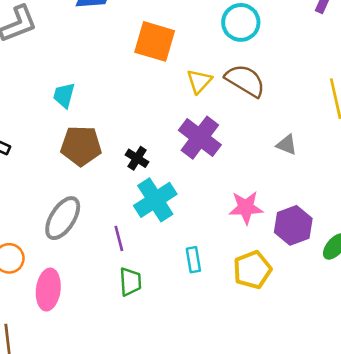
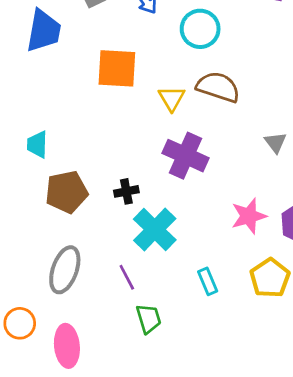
gray triangle: (287, 145) -> (275, 143), turned 45
black cross: (137, 158) -> (126, 191), turned -30

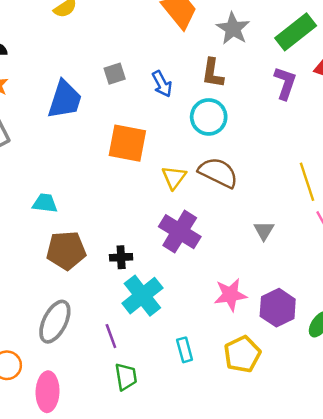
cyan trapezoid: (37, 144) -> (45, 203), turned 88

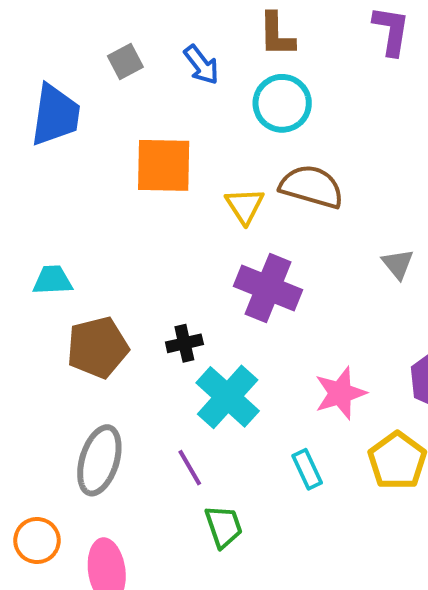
pink star: (230, 295) -> (340, 393), moved

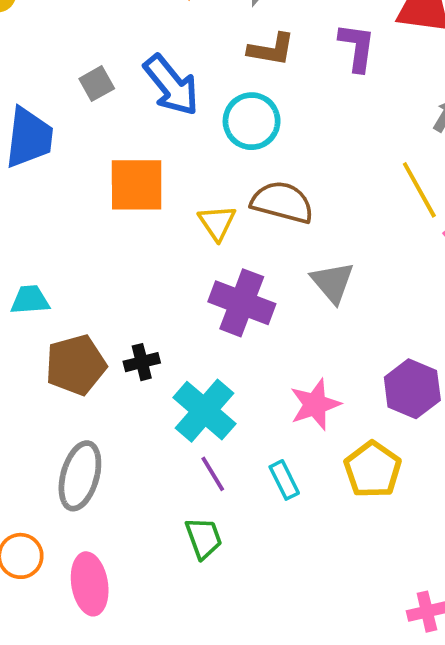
brown L-shape: (277, 35) -> (271, 49), moved, turned -78
blue arrow: (201, 65) -> (171, 85), size x1.6
gray triangle: (398, 264) -> (332, 282), moved, size x1.4
black cross: (184, 343) -> (142, 362), moved
purple line: (190, 468) -> (213, 474), moved

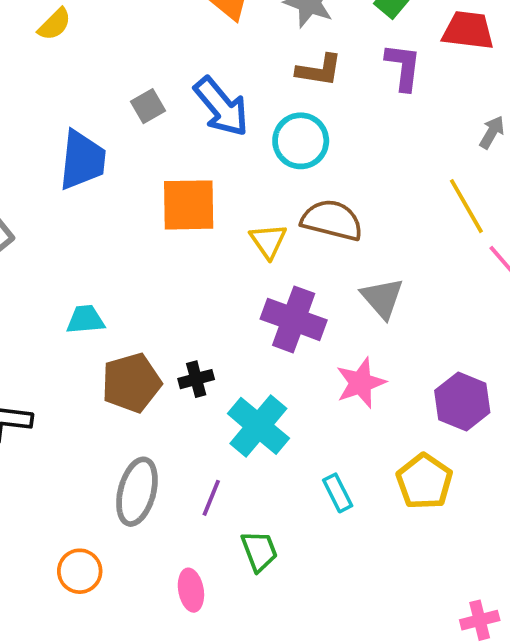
pink star: (315, 404) -> (361, 383), moved
purple line: (213, 474) -> (211, 498), moved, turned 54
pink ellipse: (90, 584) -> (191, 590), moved, size x0.7

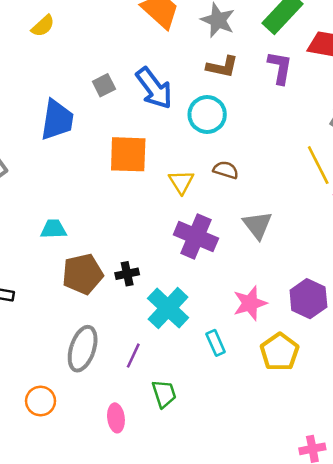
brown semicircle: (332, 220) -> (226, 170), size x0.6
pink star: (361, 383) -> (250, 303), moved
cyan rectangle: (338, 493) -> (216, 343), moved

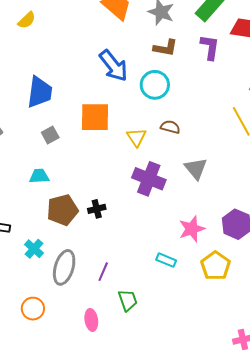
gray square: (104, 85) -> (50, 135), moved
cyan cross: (168, 308) -> (34, 249), moved, size x0.6
cyan rectangle: (216, 343) -> (166, 260), turned -42

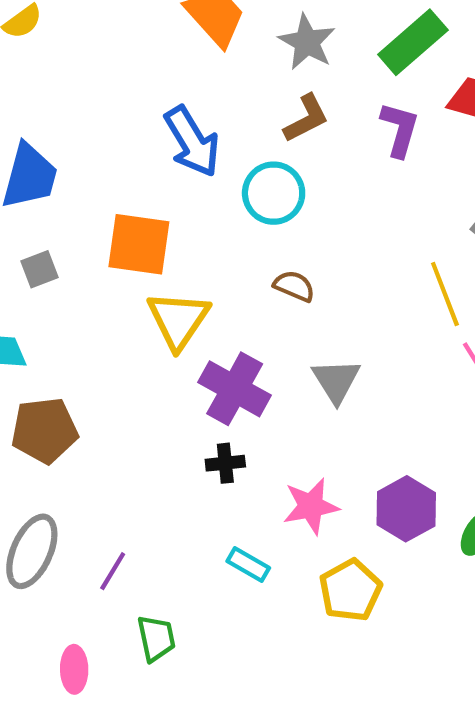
brown L-shape: (165, 48) -> (306, 118), turned -45
yellow triangle: (136, 137) -> (178, 320), moved, size x1.5
black cross: (97, 209) -> (225, 463), moved

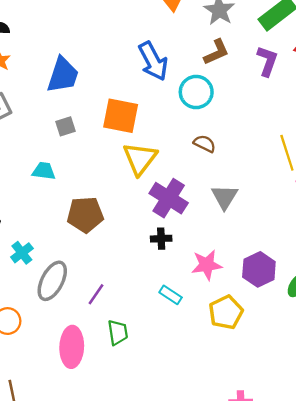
brown pentagon: (45, 430) -> (85, 215), moved
pink ellipse: (74, 669) -> (72, 347), size x1.6

